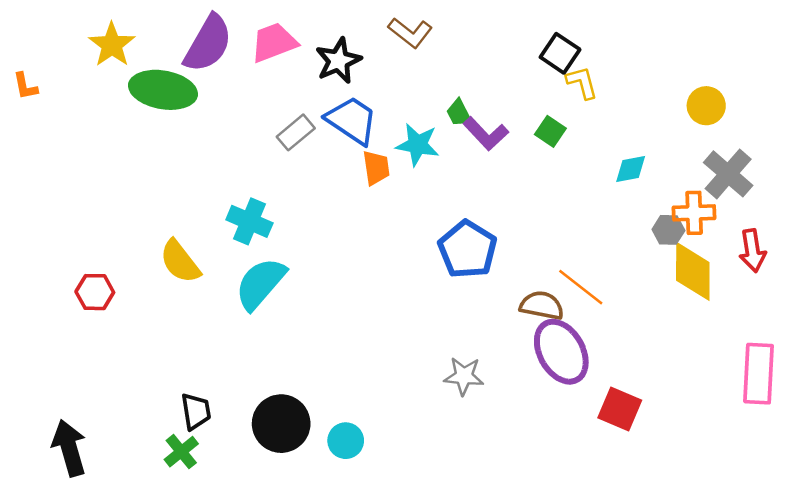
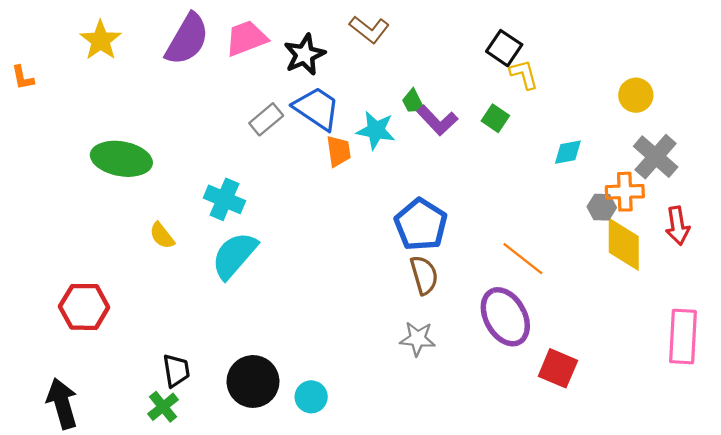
green ellipse: (163, 90) -> (121, 159), moved
yellow semicircle: (180, 262) -> (162, 236), size x0.7
red hexagon: (95, 292) -> (84, 307), moved, size x1.4
brown semicircle: (542, 305) -> (424, 275), moved, turned 63

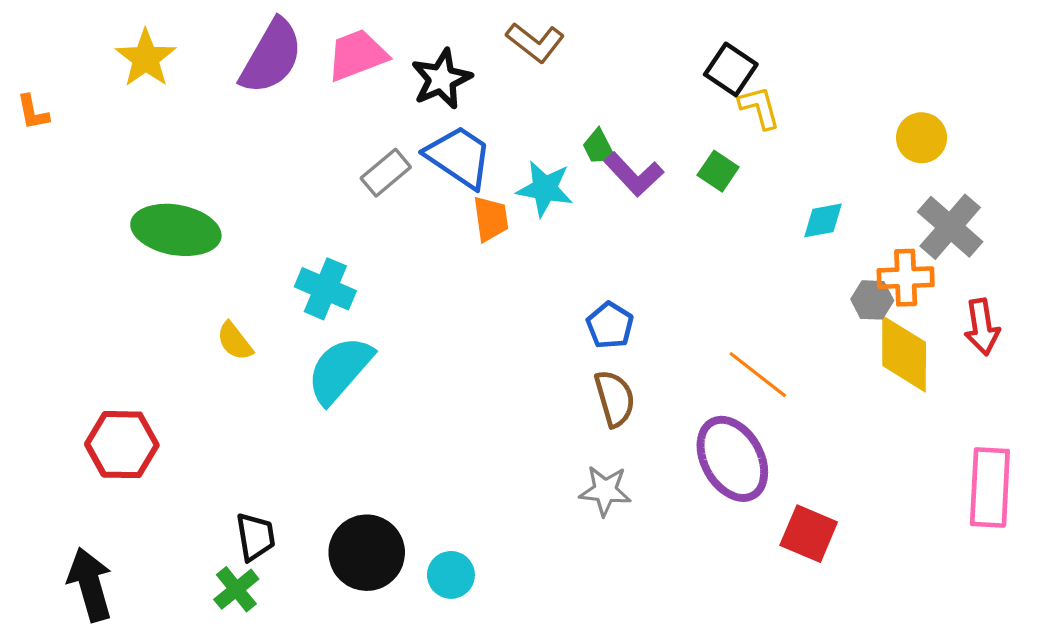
blue pentagon: (421, 225) -> (610, 325), size x0.6

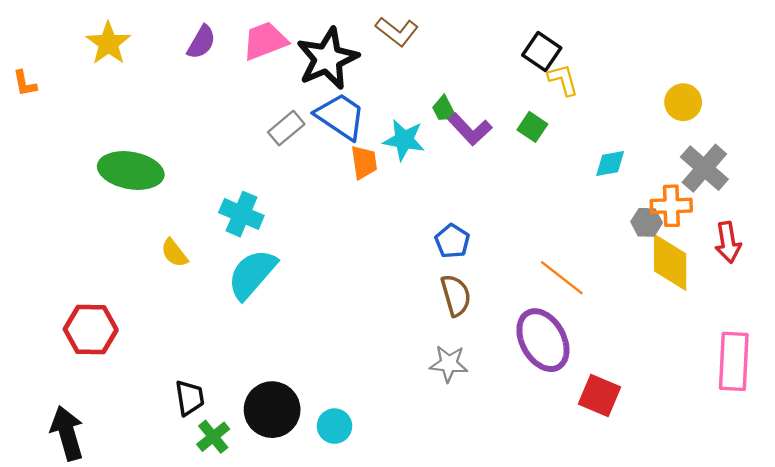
purple semicircle: (271, 57) -> (201, 42), size x0.6
black star: (441, 79) -> (327, 59), size x1.4
green cross: (236, 589) -> (213, 437), moved

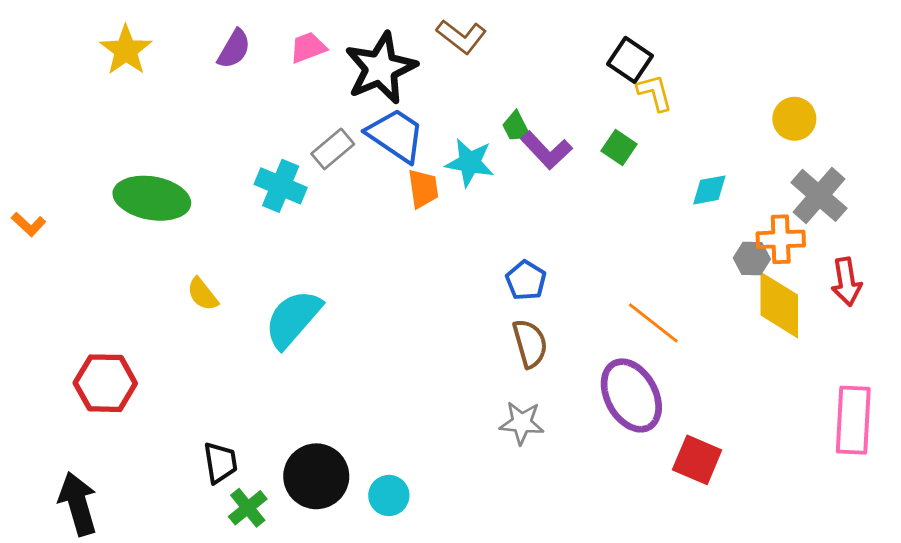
pink trapezoid: (265, 41) -> (308, 48), size x0.7
orange L-shape: (25, 83) -> (29, 224), moved, turned -36
cyan cross: (241, 214) -> (281, 186), moved

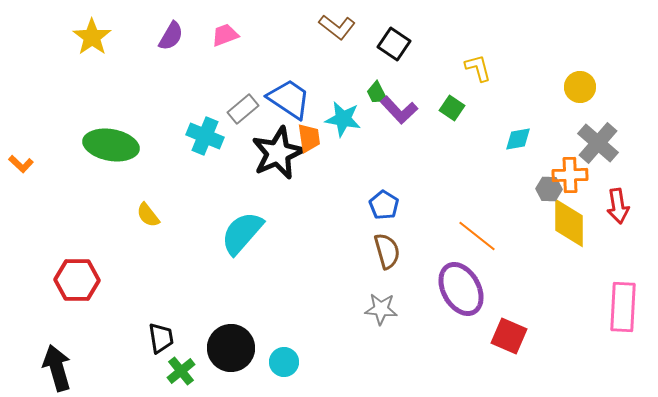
black square: (630, 60) -> (394, 44), moved
black star: (381, 68) -> (278, 153), moved
cyan semicircle: (293, 319) -> (242, 233), moved

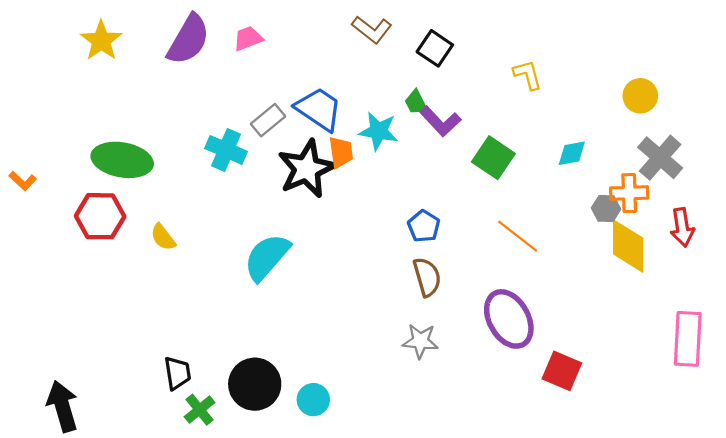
purple semicircle: (171, 36) -> (188, 39), size x1.6
green square: (452, 108) -> (493, 158), moved, size x1.5
orange line: (477, 236) -> (518, 236), moved
red hexagon: (77, 280) -> (100, 216), moved

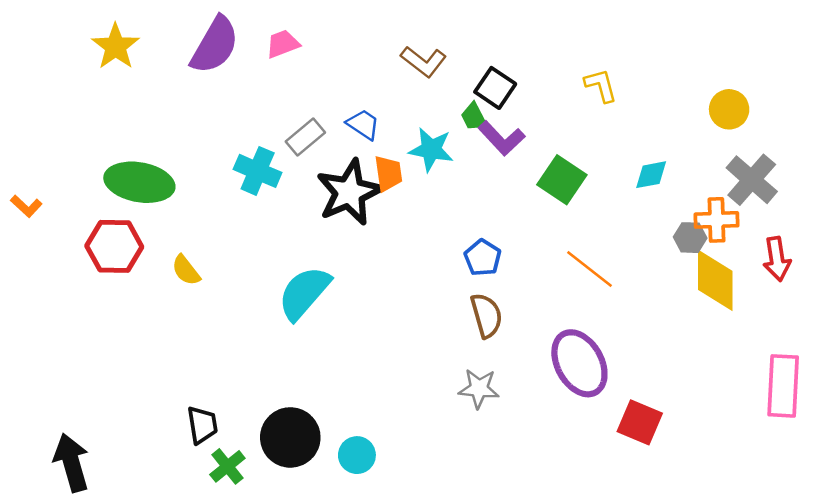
brown L-shape: (372, 30) -> (424, 62), moved
black square: (435, 48) -> (495, 88), moved
blue trapezoid: (319, 109) -> (363, 124), size x0.6

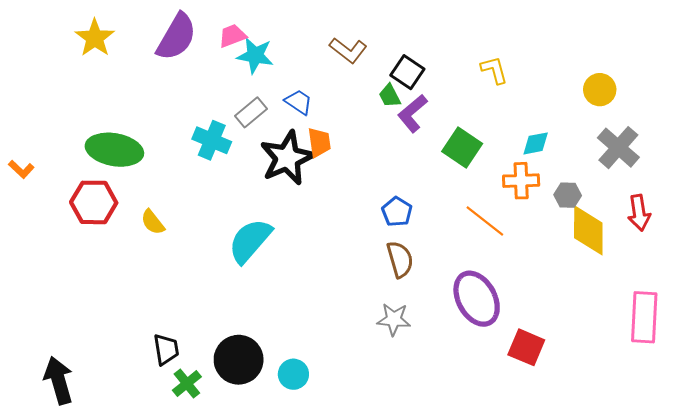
purple L-shape: (502, 138) -> (412, 113), turned 93
cyan star: (431, 150) -> (255, 55), moved
orange cross: (717, 220) -> (521, 181), moved

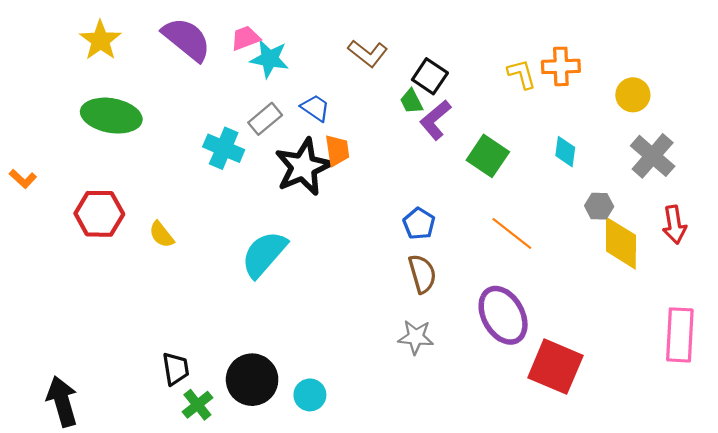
purple semicircle: (177, 37) -> (187, 39), turned -81
cyan diamond: (536, 143) -> (565, 152), turned -72
green ellipse: (114, 150) -> (111, 116), moved
orange cross: (521, 181) -> (561, 66), moved
red square: (526, 347) -> (555, 367), size x1.4

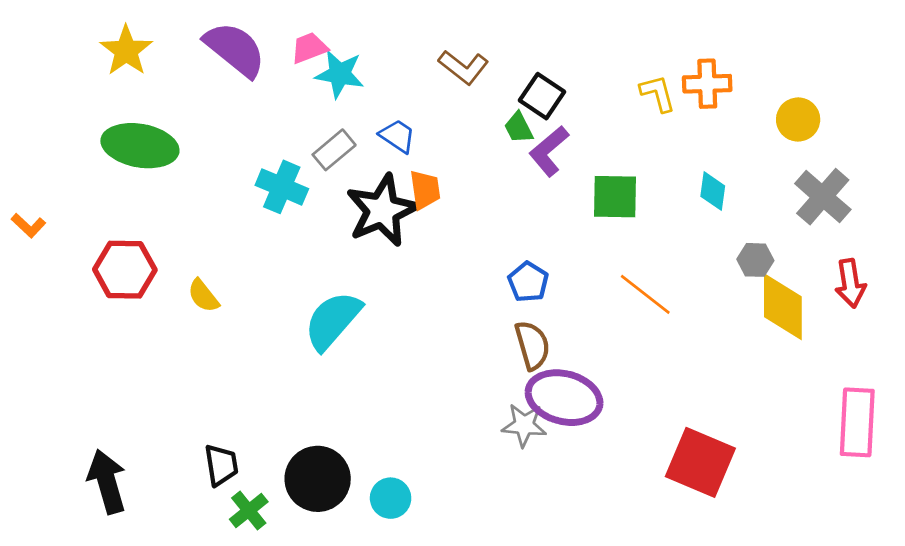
green square: (488, 156) -> (615, 197), turned -33
purple ellipse: (503, 315) -> (564, 398), moved, turned -46
black arrow: (62, 401) -> (107, 482), moved

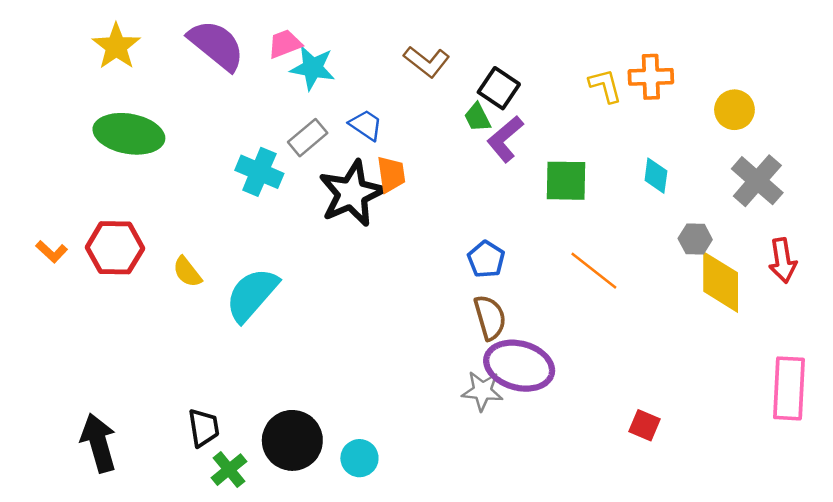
orange L-shape: (28, 226) -> (52, 252), moved
cyan semicircle: (333, 320) -> (252, 295), moved
red square: (700, 462) -> (645, 425), size x0.5

